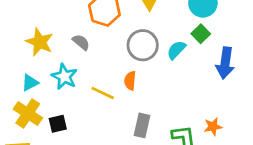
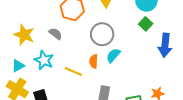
cyan semicircle: (176, 50) -> (113, 55), moved

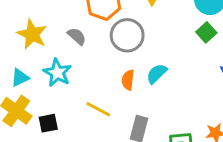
gray circle: (102, 34) -> (127, 35), moved
yellow line: (73, 71) -> (98, 109), moved

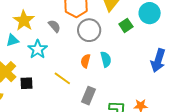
green square: (206, 32) -> (126, 25), moved
cyan semicircle: (157, 74) -> (106, 59), turned 112
cyan triangle: (20, 78) -> (12, 40), moved

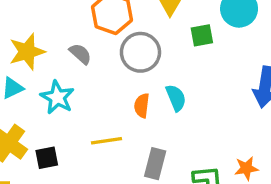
yellow star: (24, 20) -> (27, 52), turned 30
green square: (126, 25) -> (202, 35), turned 32
yellow line: (62, 78) -> (107, 141), turned -36

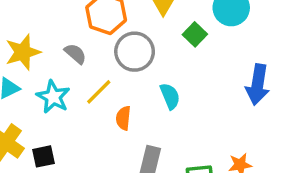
green square: (202, 35) -> (195, 34), turned -35
orange semicircle: (142, 106) -> (123, 118), moved
yellow line: (107, 141) -> (99, 92), moved, turned -36

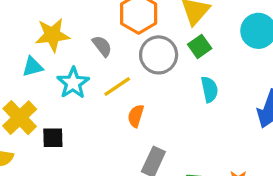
green square: (195, 34) -> (200, 46), moved
cyan semicircle: (170, 96) -> (209, 89), moved

